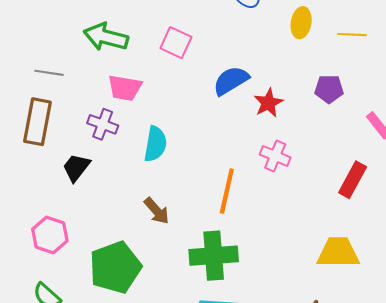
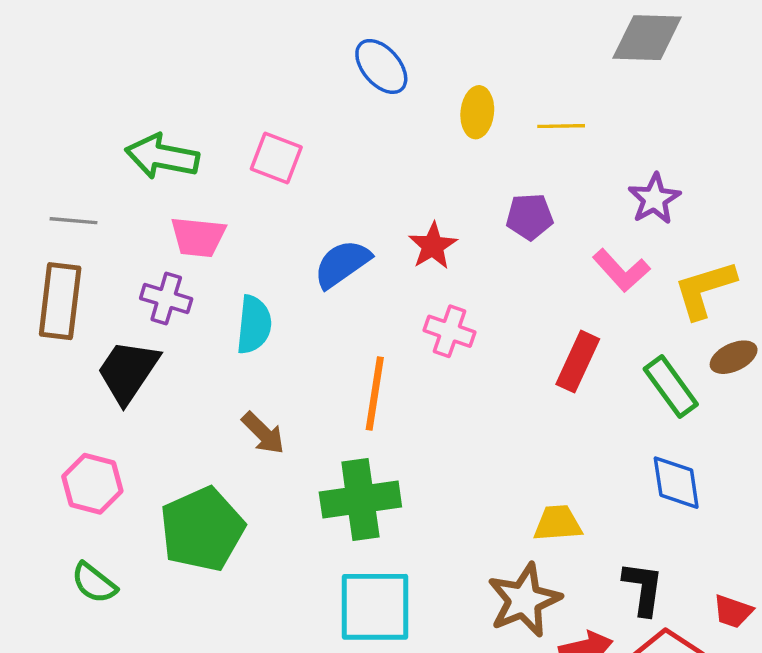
blue semicircle: (231, 81) -> (342, 264), moved
black trapezoid: (76, 167) -> (128, 371), size x1.4
yellow trapezoid: (338, 252) -> (558, 523), moved, size x0.7

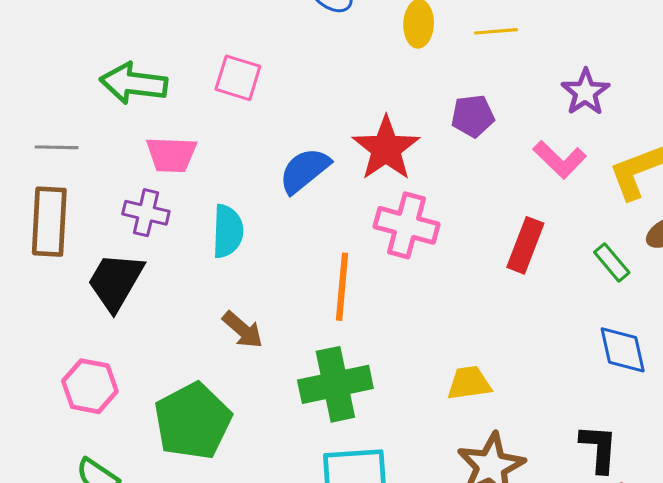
red star: (433, 246) -> (386, 148), size x1.5
pink cross: (450, 331) -> (407, 225), size x1.4
green rectangle: (671, 387) -> (612, 262), size x0.7
yellow trapezoid: (558, 523) -> (469, 383), moved

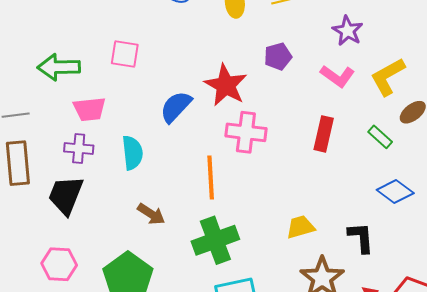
blue diamond: (623, 350) -> (395, 192), turned -33
black L-shape: (599, 448) -> (361, 238), moved

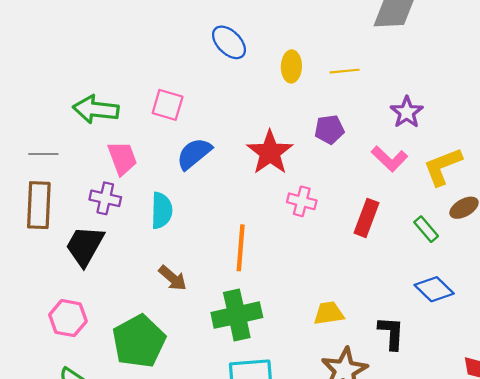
blue semicircle: (176, 107) -> (194, 154), moved
pink trapezoid: (90, 109) -> (122, 158), turned -112
pink cross: (246, 132) -> (302, 201), moved, size x0.7

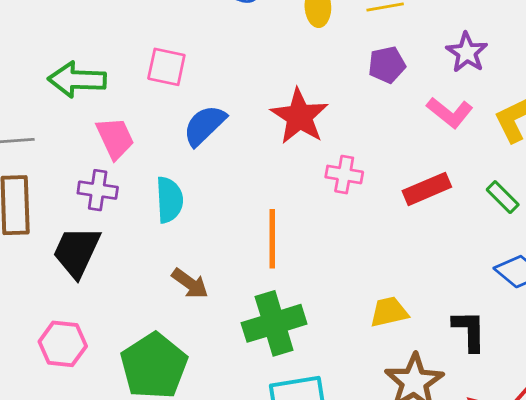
purple pentagon: (329, 129) -> (387, 65), moved
red rectangle: (366, 218) -> (427, 189), turned 51

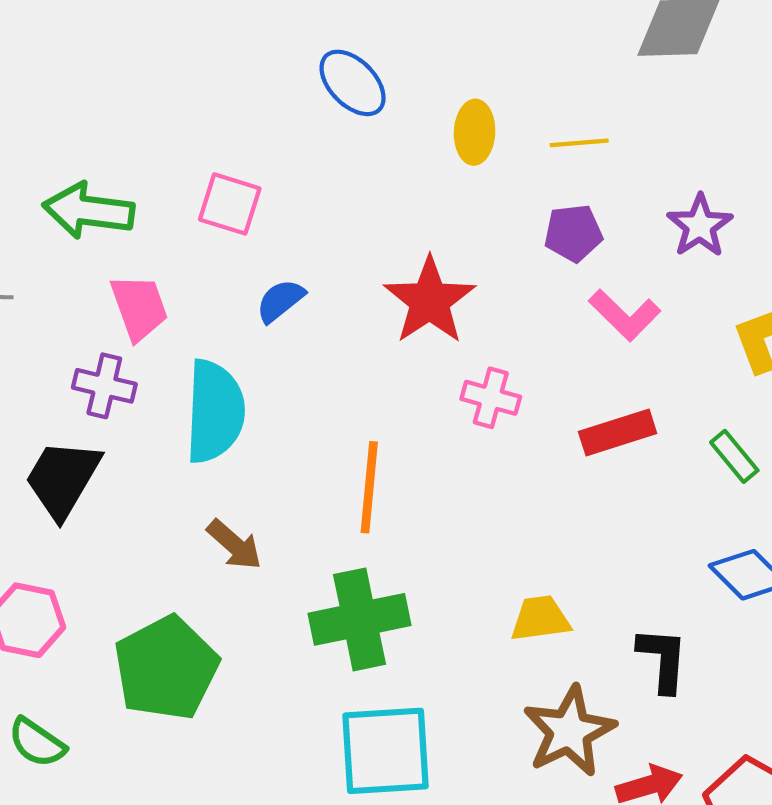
pink L-shape: (450, 113) -> (625, 315), moved
blue semicircle: (204, 125) -> (280, 301), size x0.7
cyan semicircle: (169, 200) -> (215, 411), size x1.4

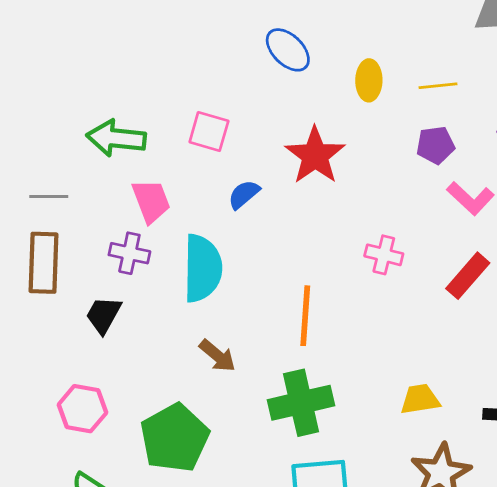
red star: (430, 301) -> (315, 155), moved
red rectangle: (618, 433) -> (468, 276), turned -30
black trapezoid: (63, 479) -> (103, 315), size x0.7

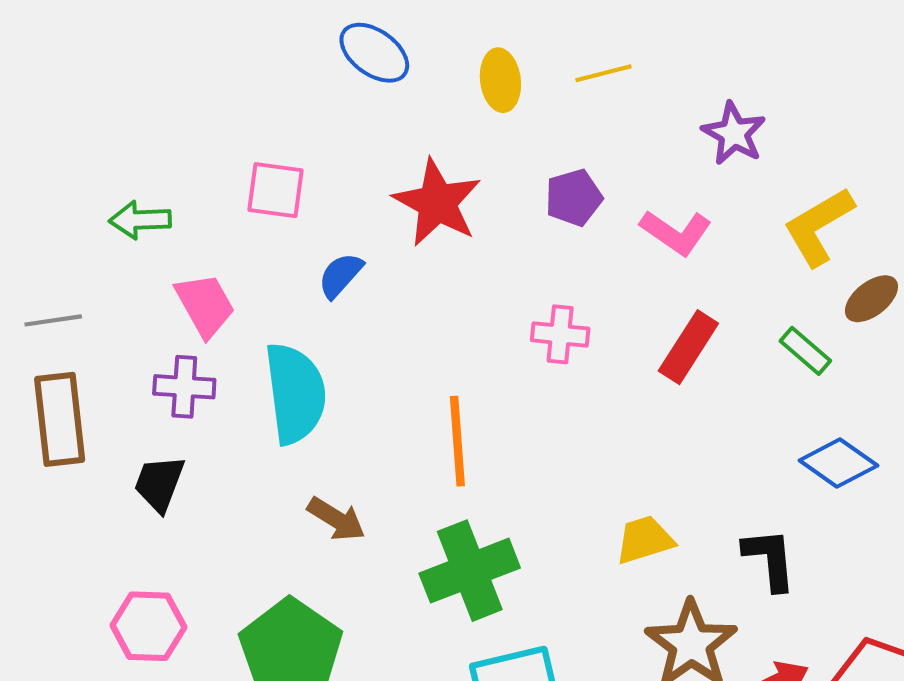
green arrow: (116, 138) -> (140, 220), size x0.7
purple pentagon: (435, 145) -> (574, 198), moved

